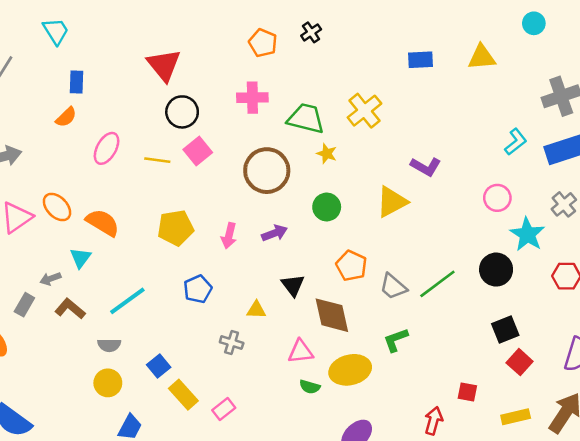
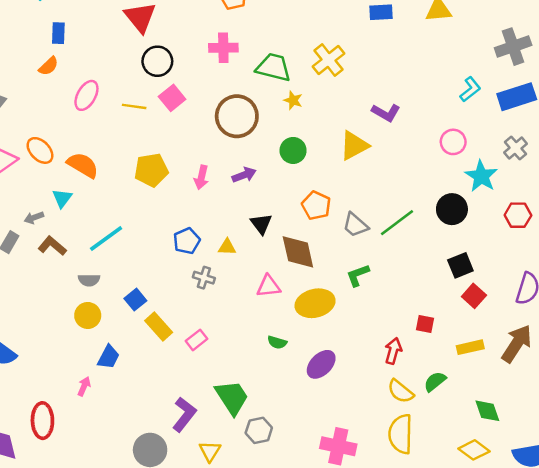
blue pentagon: (198, 289) -> (187, 241), moved
green semicircle: (310, 387) -> (277, 342), moved

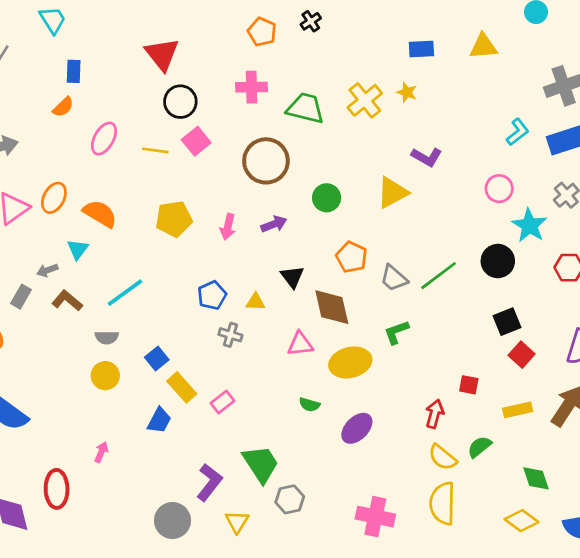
yellow star: (293, 100) -> (407, 92), moved
orange ellipse: (40, 150) -> (54, 198), turned 72
blue trapezoid: (108, 357) -> (159, 420), moved

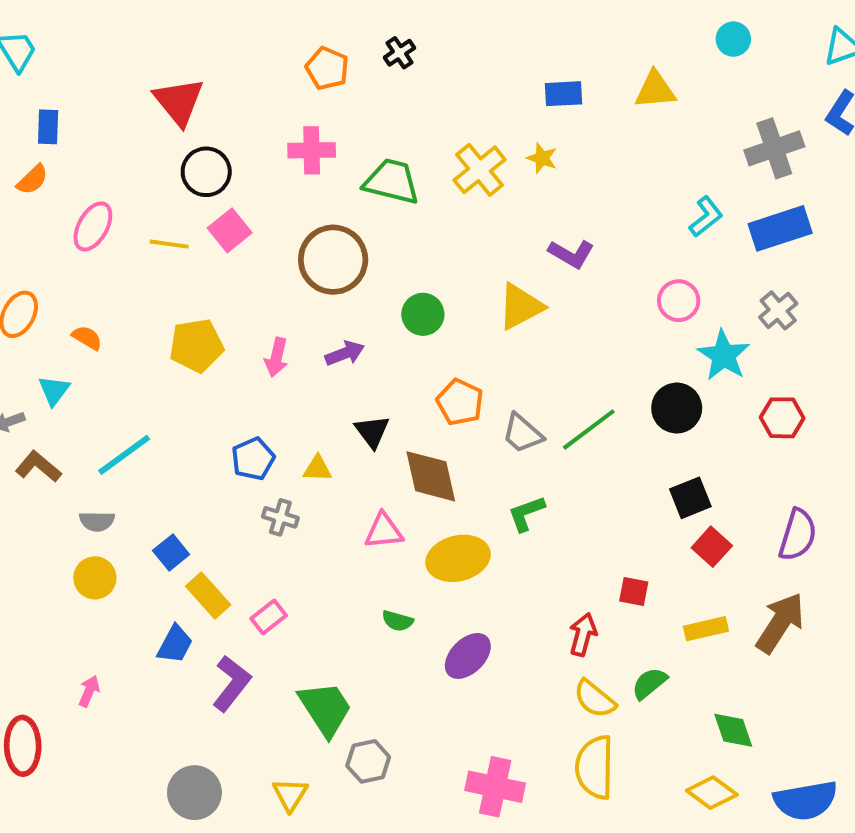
orange semicircle: (100, 214) -> (87, 338), size x0.6
purple L-shape: (209, 482) -> (232, 683), moved

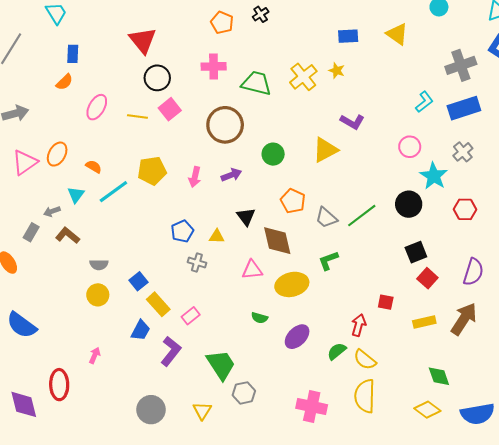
yellow triangle: (655, 90) -> (397, 34), turned 40
cyan line: (124, 455) -> (113, 192), moved
green semicircle: (649, 683) -> (337, 351), moved

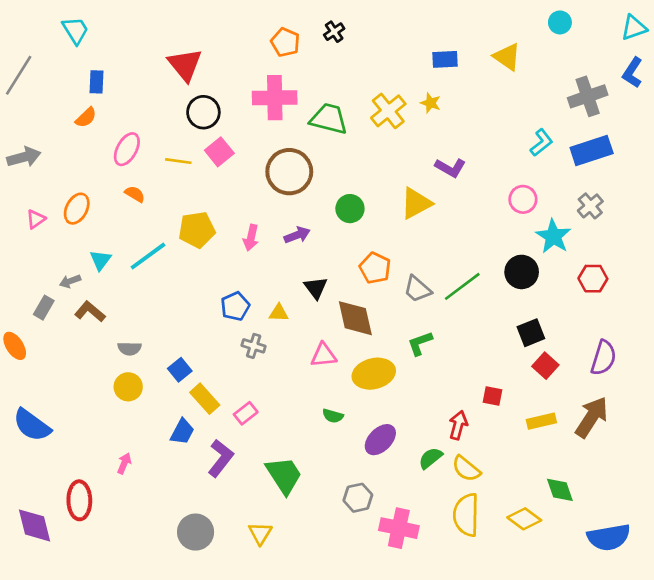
pink cross: (214, 66) -> (275, 98), size x1.4
pink triangle: (25, 162) -> (36, 219), size x0.6
orange semicircle: (94, 167) -> (135, 194), moved
gray hexagon: (244, 393) -> (358, 498), moved
yellow diamond: (427, 410) -> (524, 519), moved

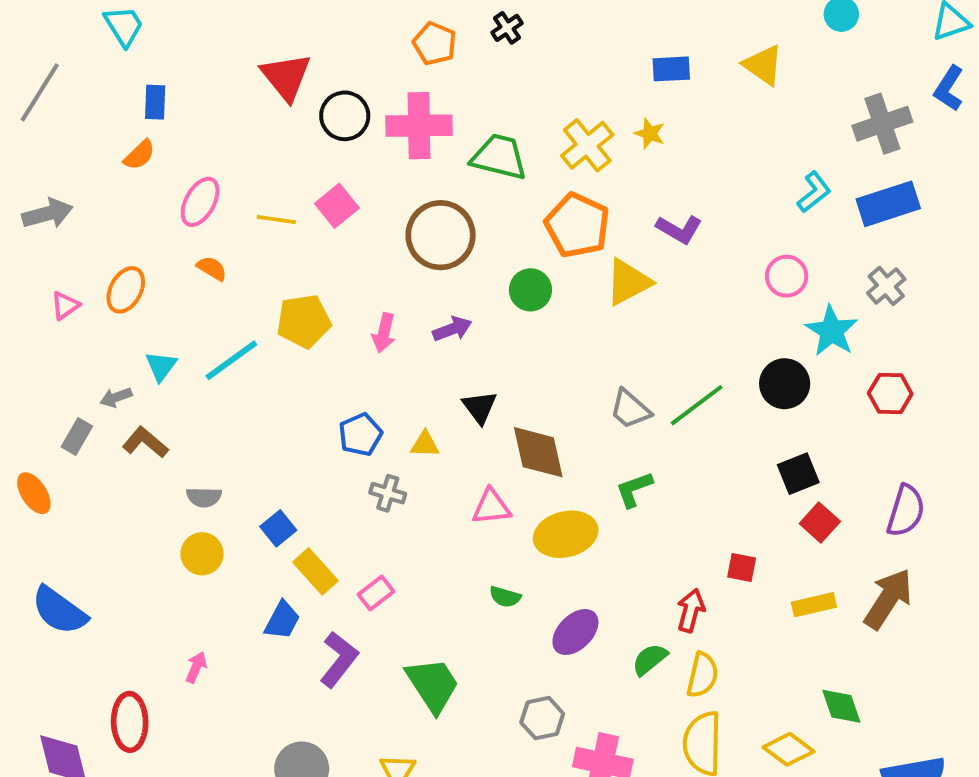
black circle: (203, 112) -> (345, 116), moved
orange pentagon: (375, 268) -> (577, 225), moved, size x1.4
yellow semicircle: (466, 469) -> (703, 675), turned -116

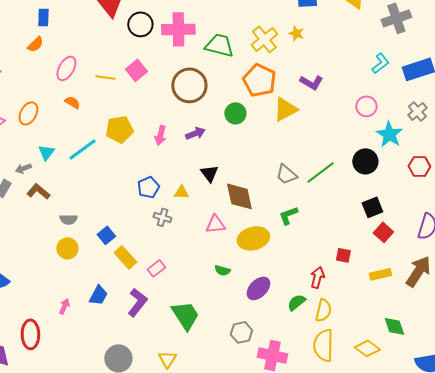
gray cross: (882, 124) -> (396, 18), moved
blue trapezoid: (282, 620) -> (98, 295), moved

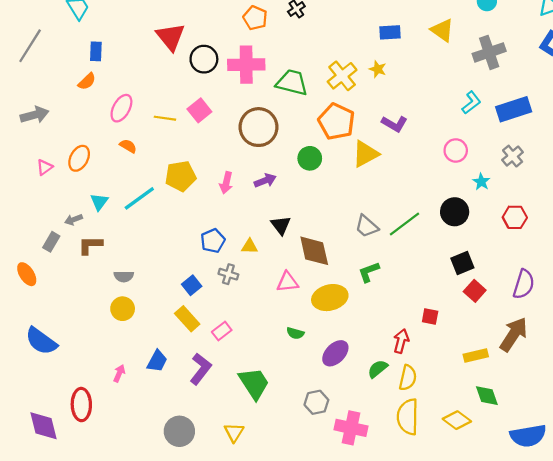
cyan star: (389, 134) -> (481, 182), size x0.6
brown L-shape: (38, 191) -> (90, 245), turned -40
blue square: (106, 235) -> (192, 285), moved
yellow rectangle: (380, 274) -> (476, 356), moved

